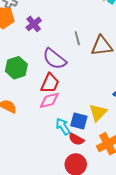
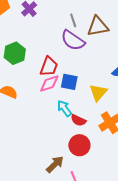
purple semicircle: (55, 59) -> (73, 40), moved
blue square: (79, 121) -> (69, 82), moved

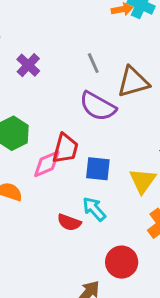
gray line: (73, 20) -> (93, 63), moved
pink diamond: (49, 84) -> (47, 164), moved
red semicircle: (78, 120) -> (69, 222), moved

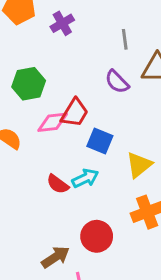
purple semicircle: (98, 106) -> (117, 82), size x0.7
cyan arrow: (94, 209) -> (85, 178), turned 90

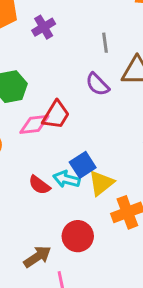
blue square: (100, 141) -> (83, 165), moved, turned 35
yellow triangle: (139, 165) -> (101, 183), moved
cyan arrow: (85, 178) -> (66, 179), turned -140

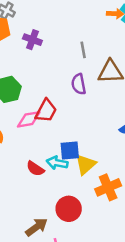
purple cross: (44, 27) -> (32, 40), turned -36
purple semicircle: (97, 84) -> (79, 84), turned 36
blue square: (83, 165) -> (70, 150), turned 30

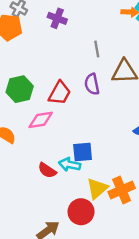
purple cross: (32, 40) -> (57, 18), moved
red trapezoid: (46, 111) -> (60, 93), moved
yellow triangle: (86, 165) -> (97, 188), moved

